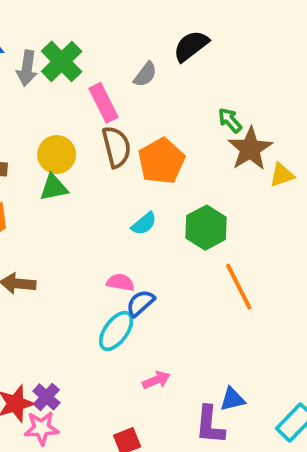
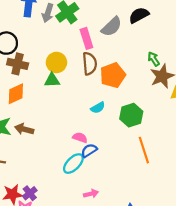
gray semicircle: (145, 74) -> (112, 27), size x1.5

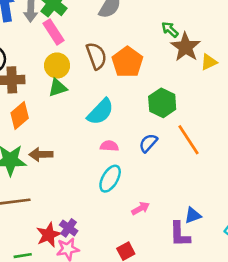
pink rectangle: (86, 38) -> (53, 32), moved
cyan semicircle: (98, 108) -> (100, 112), moved, size x1.6
blue semicircle: (89, 151) -> (148, 143), moved

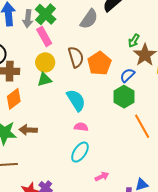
green arrow: (170, 30) -> (134, 41), turned -104
cyan semicircle: (100, 112) -> (76, 100), turned -80
blue semicircle: (148, 143) -> (127, 75), moved

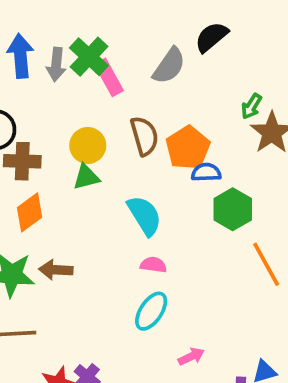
pink rectangle: (44, 36) -> (109, 77), moved
blue semicircle: (127, 75) -> (206, 172), moved, turned 42

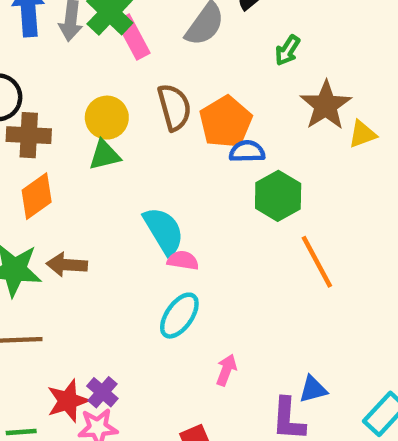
green arrow: (251, 106) -> (288, 50), moved
cyan semicircle: (144, 215) -> (164, 231), moved
pink arrow: (191, 356) -> (226, 370), turned -45

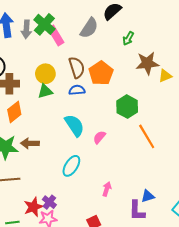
brown star: (326, 105) -> (147, 63), turned 30
blue semicircle: (247, 151) -> (77, 90), moved
pink semicircle: (183, 260) -> (99, 137), moved, turned -56
cyan ellipse: (179, 316) -> (71, 166), moved

